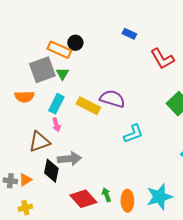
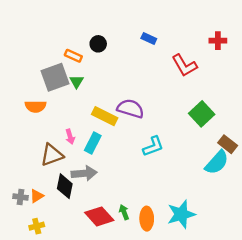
black circle: (75, 43) -> (98, 44), moved
orange rectangle: (59, 50) -> (73, 56), size x0.7
cyan rectangle: (56, 104) -> (93, 143), moved

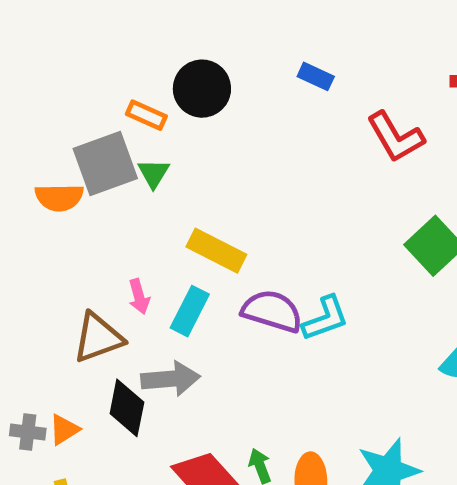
black circle: (98, 44) -> (202, 89), size x1.5
orange semicircle: (36, 106) -> (59, 197), moved
purple semicircle: (131, 109) -> (272, 311), moved

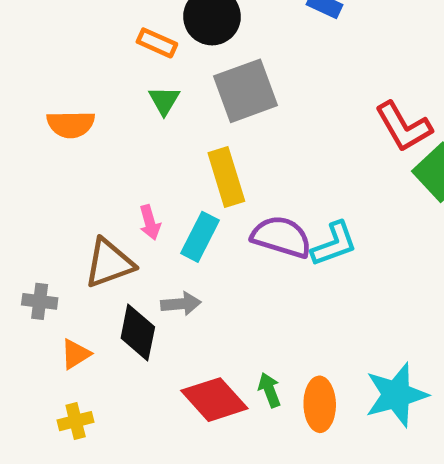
red L-shape: (395, 137) -> (403, 127), moved
gray square: (105, 164) -> (246, 91), moved
yellow rectangle: (216, 251) -> (226, 177), turned 46
gray arrow: (171, 379) -> (181, 304), size x0.7
gray cross: (28, 432) -> (40, 301), moved

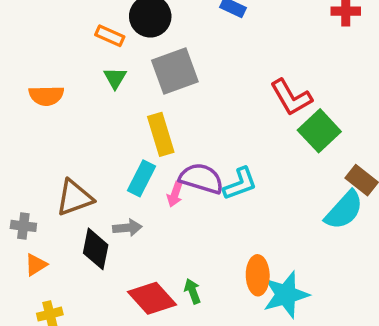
pink arrow: (150, 222) -> (175, 194), moved, turned 35
orange triangle: (76, 354) -> (36, 265), moved
orange ellipse: (320, 404) -> (258, 275), moved

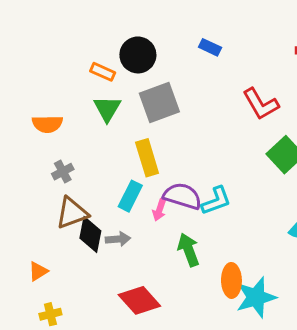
green triangle: (115, 78) -> (107, 109), size x1.4
red L-shape: (291, 97) -> (261, 104), moved
gray cross: (23, 226) -> (63, 172), moved, turned -35
black diamond: (96, 249) -> (90, 234), moved
green arrow: (193, 291) -> (189, 250), moved, size x1.5

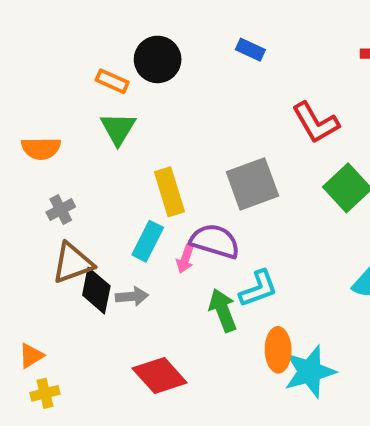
gray square: (159, 103) -> (252, 184), moved
cyan L-shape: (216, 201) -> (258, 289), moved
orange triangle: (38, 271) -> (31, 356), moved

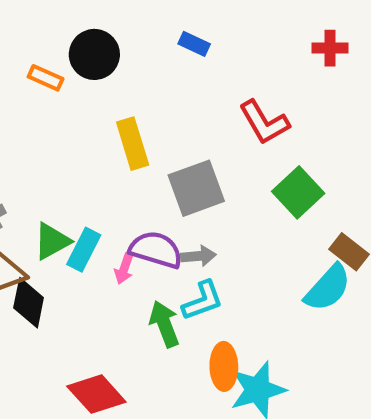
green triangle: (118, 129) -> (52, 241), moved, turned 30
yellow rectangle: (169, 192) -> (133, 144), moved
gray arrow: (132, 296) -> (198, 256), moved

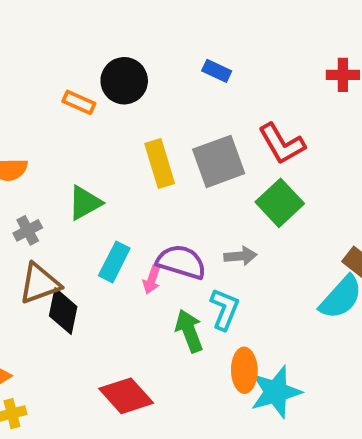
gray square: (196, 188) -> (219, 161), moved
green square: (298, 192) -> (280, 203), moved
green triangle: (52, 241) -> (85, 203), moved
gray arrow: (198, 256) -> (240, 256), moved
cyan L-shape: (203, 301) -> (225, 309), turned -48

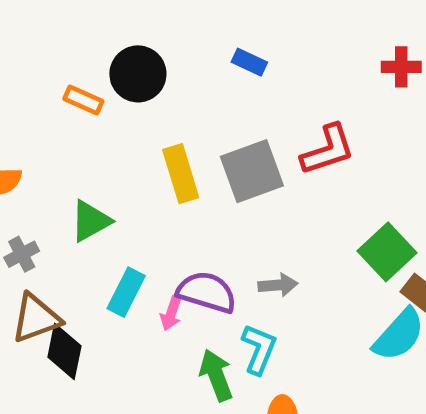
red L-shape: (282, 144) -> (328, 150), turned -78
green square: (280, 203) -> (387, 252), moved

